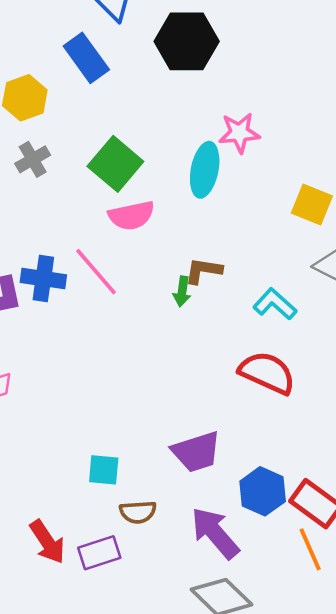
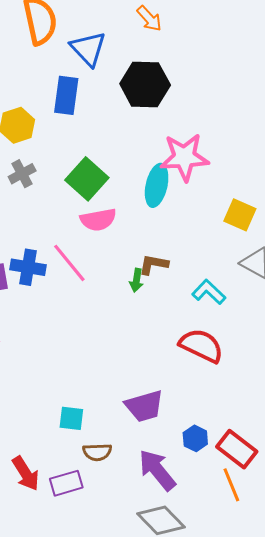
blue rectangle: (86, 58) -> (66, 95), turned 42
pink star: (239, 133) -> (184, 157), size x1.5
blue hexagon: (263, 491) -> (195, 438), size x0.7

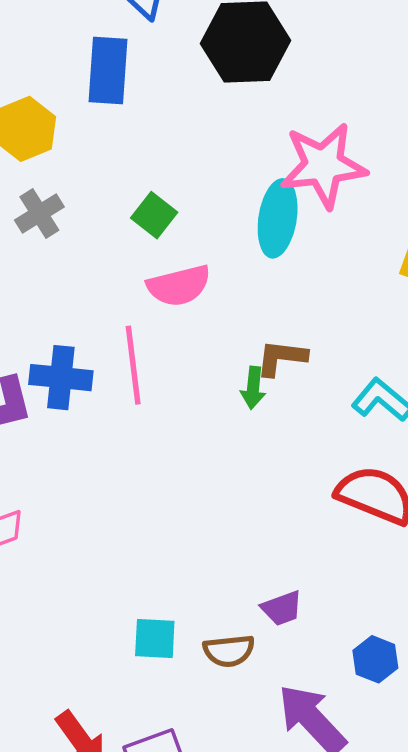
green square: (87, 179) -> (154, 215), size x0.6
pink line: (69, 263) -> (133, 365), turned 36
purple trapezoid: (144, 406) -> (282, 608), size x0.6
brown semicircle: (97, 452) -> (229, 651), moved

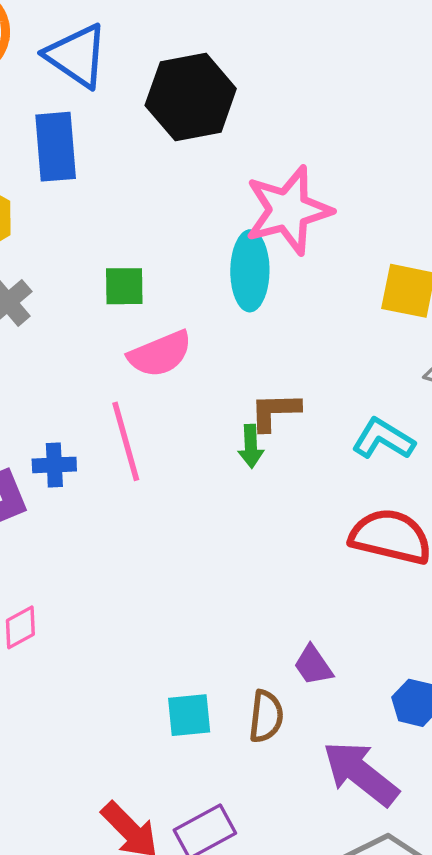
green square: (154, 215) -> (124, 286), turned -30
blue cross: (61, 378) -> (54, 465), size x0.7
purple trapezoid: (282, 608) -> (313, 665), turned 84
brown semicircle: (229, 651) -> (266, 716), turned -69

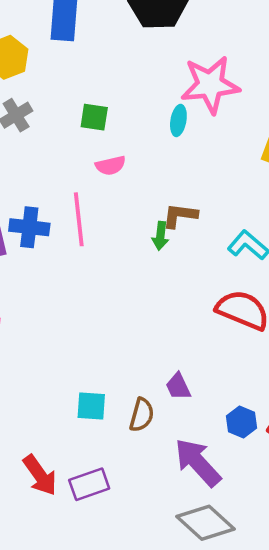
cyan ellipse: (250, 271) -> (178, 120), size x0.6
pink semicircle: (160, 354) -> (111, 165), size x0.7
blue cross: (54, 465) -> (29, 227), size x1.4

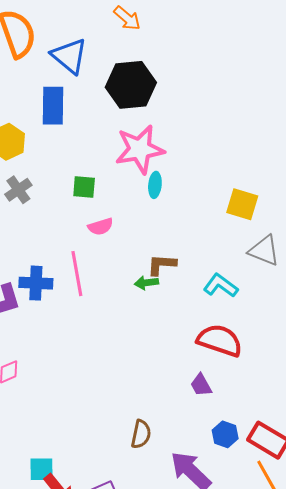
pink star: (210, 85) -> (140, 149), moved
green arrow: (160, 236) -> (146, 283), turned 80
purple trapezoid: (178, 386) -> (201, 385), moved
cyan square: (91, 406) -> (42, 469), moved

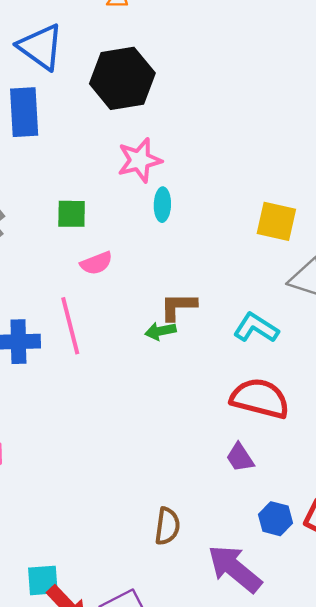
pink star: (140, 149) -> (140, 160), size x0.7

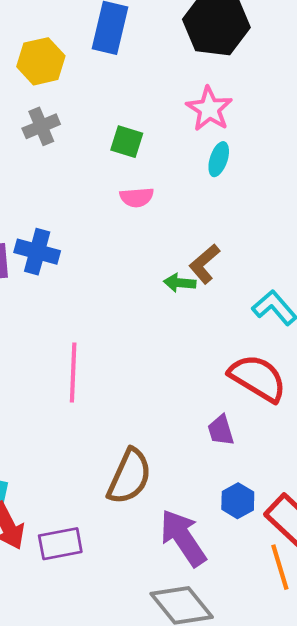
pink star: (140, 160) -> (209, 109), turned 30
brown L-shape: (178, 306) -> (204, 264), turned -57
pink line: (70, 326) -> (73, 373), moved
brown semicircle: (167, 526) -> (129, 476), size x1.5

